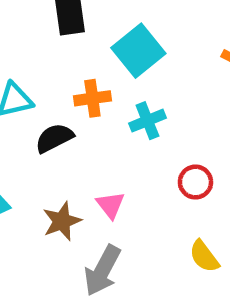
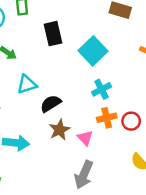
orange cross: (92, 98) -> (107, 118), moved
brown star: (62, 221) -> (60, 130), moved

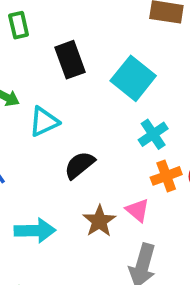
cyan triangle: (27, 84) -> (44, 122), moved
brown star: (60, 130) -> (99, 221), moved

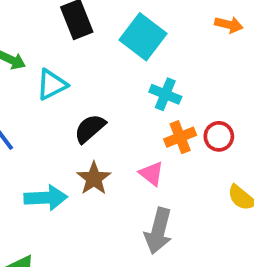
cyan cross: (153, 134) -> (165, 94), turned -32
brown star: (99, 221) -> (94, 178), moved

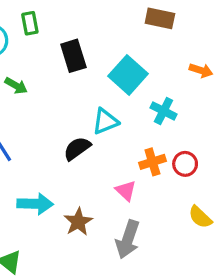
cyan triangle: (52, 85) -> (105, 121), moved
cyan cross: (165, 94) -> (164, 111), moved
brown star: (94, 178) -> (78, 222), moved

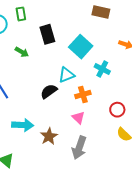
green arrow: (16, 86) -> (22, 52), moved
orange cross: (152, 162) -> (83, 95), moved
red circle: (185, 164) -> (117, 110), moved

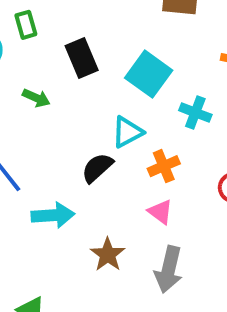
cyan arrow: (23, 125) -> (53, 215), moved

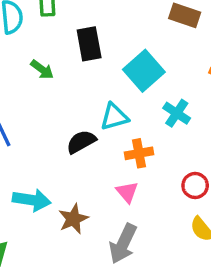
cyan arrow: (53, 215) -> (32, 200), moved

